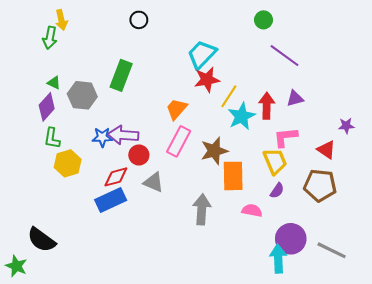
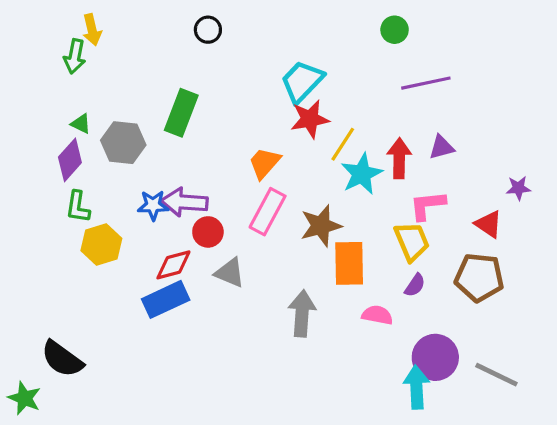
purple line: (284, 56) -> (426, 83), turned -48

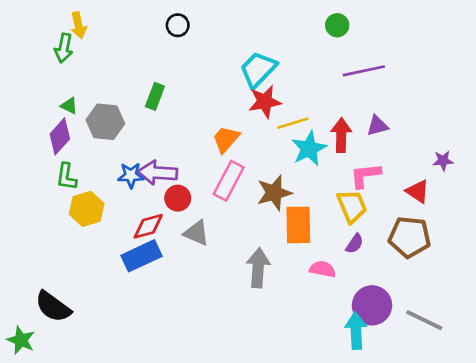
green rectangle: (181, 113) -> (155, 96), size x0.7
yellow line: (343, 144) -> (293, 123), turned 40

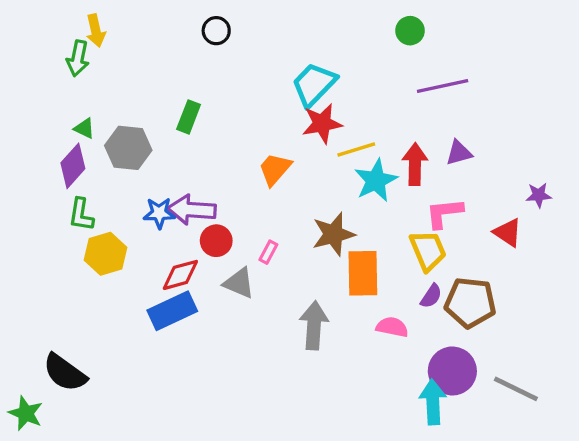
pink rectangle: (229, 181) -> (268, 252), moved, size x0.5
brown pentagon: (410, 237) -> (470, 303), moved

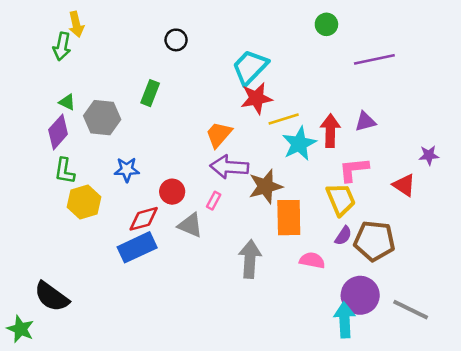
black circle: (216, 31) -> (176, 40), moved
purple line: (443, 86) -> (374, 59), moved
purple arrow: (192, 210) -> (229, 167), moved

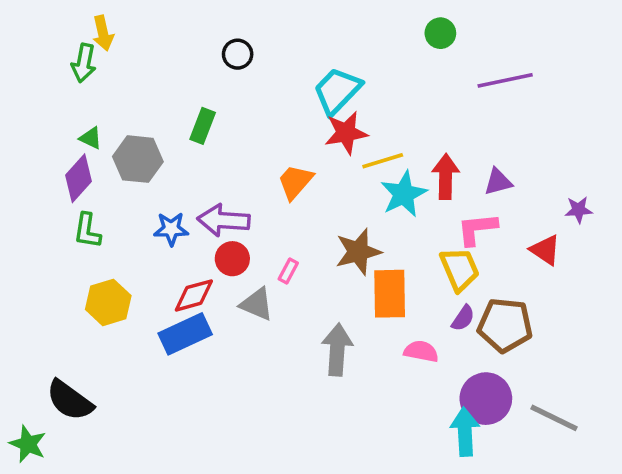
purple triangle: (365, 122) -> (498, 182), moved
purple arrow: (229, 167) -> (224, 220), moved
yellow hexagon: (84, 202) -> (108, 302), moved

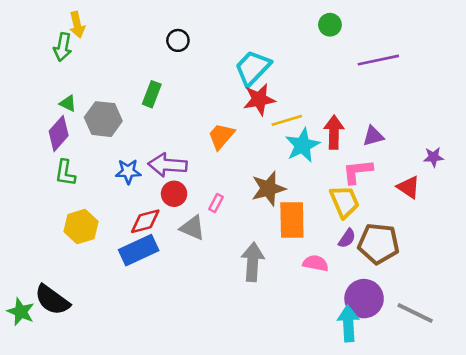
green star: (28, 444) -> (21, 312), moved

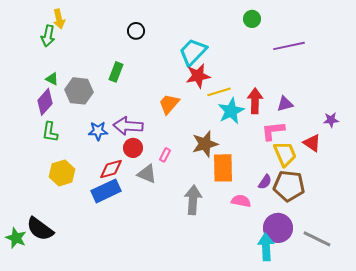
yellow trapezoid: (344, 202) -> (285, 154), moved

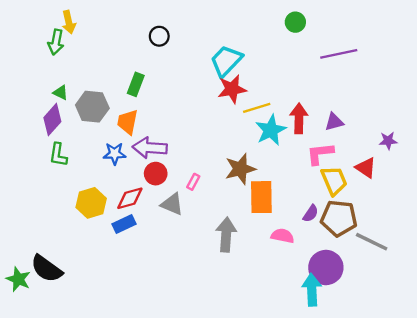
orange trapezoid: (169, 104) -> (128, 122), moved, turned -30
yellow hexagon: (62, 173) -> (91, 203), moved
blue rectangle: (106, 191) -> (124, 224), size x0.7
gray line: (317, 239) -> (372, 242), moved

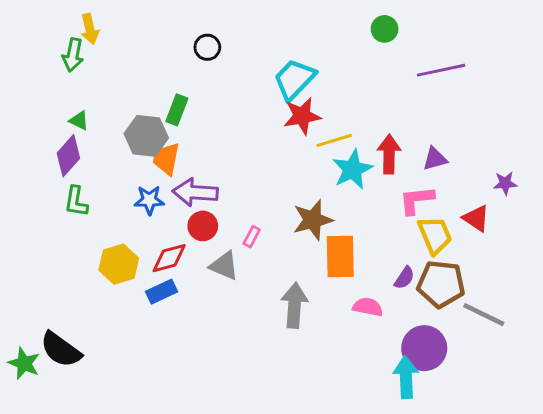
gray hexagon: (92, 107) -> (146, 136), moved

